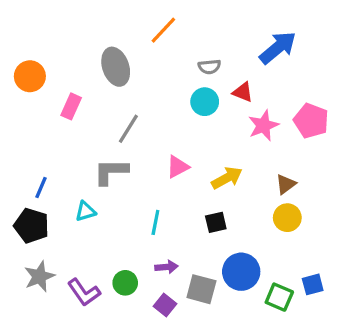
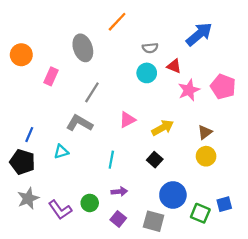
gray L-shape: (111, 172) -> (79, 123), turned 30
black square: (216, 222) -> (155, 160), turned -35
gray square: (201, 289) -> (154, 221), moved

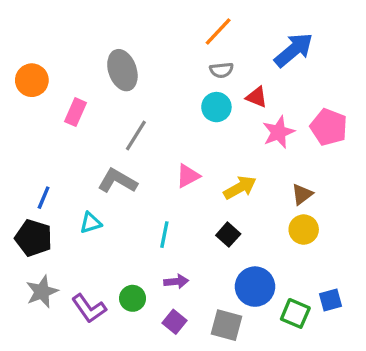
orange line: (117, 22) -> (218, 32), moved

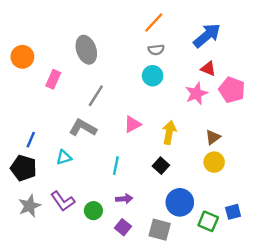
red triangle: (257, 97) -> (208, 69), moved
yellow arrow: (240, 188) -> (169, 133), turned -50
purple L-shape: (89, 308) -> (63, 201), moved

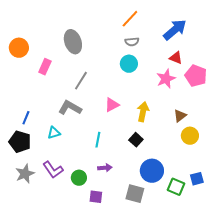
yellow circle: (214, 162) -> (190, 136), moved
purple square: (123, 227) -> (96, 197), moved, turned -32

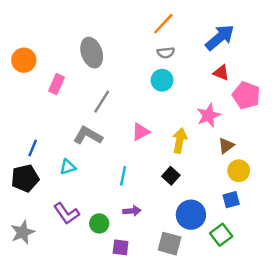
pink star: (166, 79) -> (209, 115), moved
black pentagon: (20, 142) -> (25, 178), turned -30
gray star: (25, 174) -> (23, 232), moved
blue square: (197, 179) -> (231, 200), moved
green square: (176, 187) -> (221, 235), turned 30

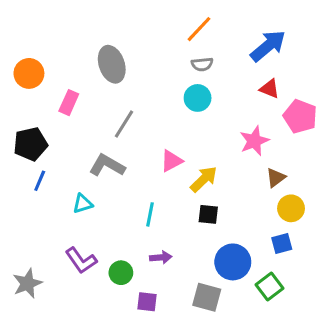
yellow arrow: (180, 141) -> (204, 179), moved, turned 35
black square: (171, 176) -> (208, 214), turned -36
black pentagon: (25, 178) -> (30, 144), moved

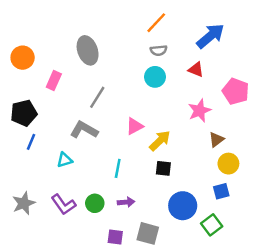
red triangle: (270, 89) -> (196, 70), moved
green circle: (121, 273) -> (95, 203), moved
gray star: (27, 283) -> (24, 203), moved
gray square: (207, 297) -> (148, 233), moved

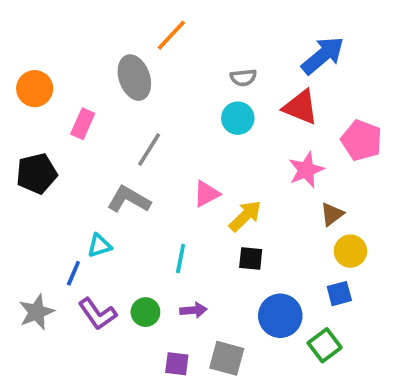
orange line: (156, 23) -> (171, 35), moved
red triangle: (196, 70) -> (301, 107), size x1.5
blue line: (31, 142) -> (73, 273), moved

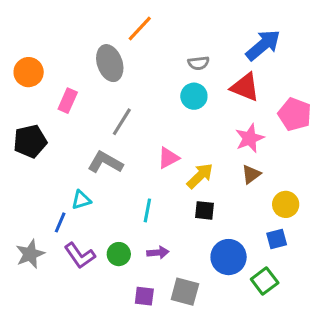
brown triangle: (332, 214) -> (251, 174), moved

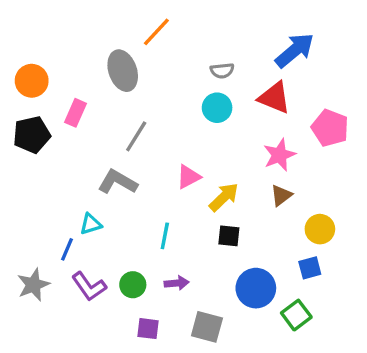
black pentagon: (30, 141) -> (32, 135), moved
purple square: (144, 296) -> (148, 329), moved

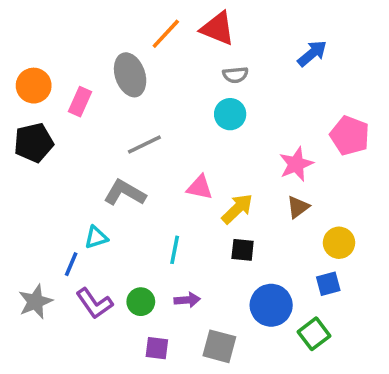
blue arrow: (295, 50) -> (312, 53), size x0.7
red triangle: (274, 98) -> (218, 28), moved
pink rectangle: (75, 113) -> (80, 102), moved
gray line: (136, 136) -> (144, 144), turned 32
pink triangle: (188, 177) -> (200, 187), turned 40

